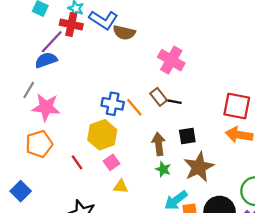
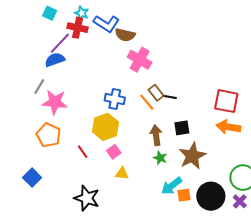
pink cross: (171, 60) -> (140, 60), moved
orange line: (134, 107) -> (147, 102), moved
orange pentagon: (39, 144) -> (49, 135), turned -30

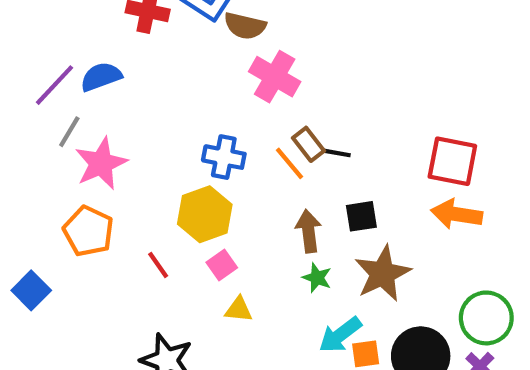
purple line: (60, 43) -> (54, 85), moved
pink star: (55, 102) -> (101, 163), turned -30
blue square: (32, 178) -> (31, 290), moved

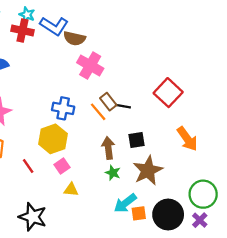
red square: (452, 161) -> (168, 93), moved, turned 32
orange arrow: (457, 214) -> (187, 139), turned -135

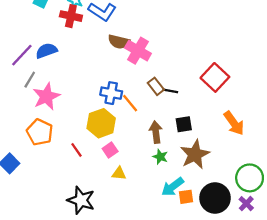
brown semicircle: (74, 38) -> (119, 42), moved
orange line: (98, 112) -> (130, 103), moved

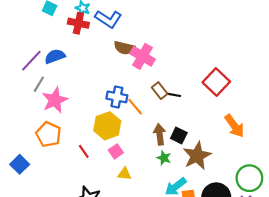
black square: (184, 124) -> (179, 135), moved, turned 35

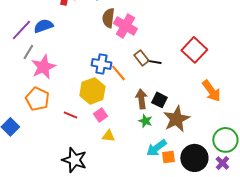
brown semicircle: (124, 48) -> (108, 18), turned 84
red line: (84, 151) -> (70, 115), turned -32

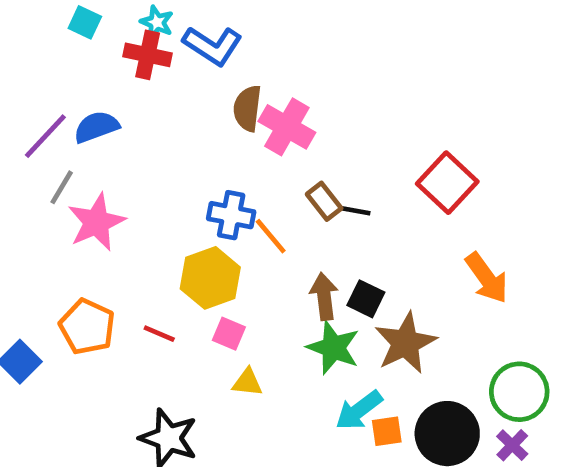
orange pentagon: (37, 99) -> (87, 327), moved
pink square: (100, 115) -> (229, 334), turned -32
green star: (145, 121) -> (333, 348), size x1.6

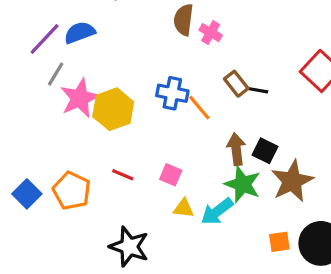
pink cross: (287, 127) -> (211, 33), size x0.6
yellow hexagon: (210, 278) -> (113, 109), moved
orange pentagon: (87, 327) -> (72, 191), moved
cyan arrow: (359, 410) -> (217, 211), moved

